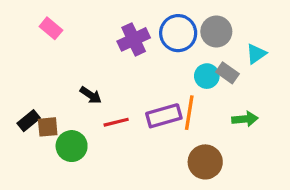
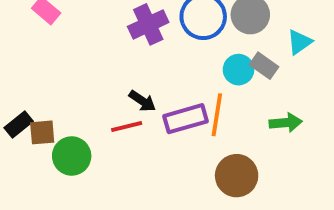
black arrow: (91, 95) -> (142, 101), moved

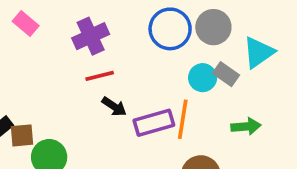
purple cross: (148, 24) -> (91, 36), moved
cyan triangle: (299, 42) -> (259, 52), size x1.4
red line: (127, 127) -> (100, 76), moved

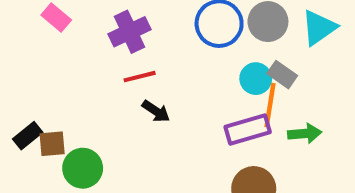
cyan triangle: (259, 52) -> (319, 28), moved
orange line: (183, 119) -> (270, 105), moved
purple rectangle: (154, 123) -> (248, 130), moved

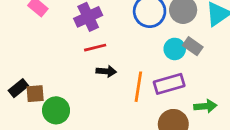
orange line: (270, 105) -> (138, 87), moved
black arrow: (156, 111) -> (106, 71), turned -30
green arrow: (305, 134) -> (205, 106), moved

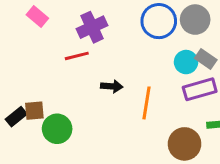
red line: (95, 48) -> (77, 56), moved
purple rectangle: (169, 84) -> (200, 89), moved
black rectangle: (18, 88) -> (16, 117), moved

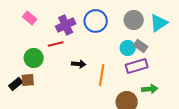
blue circle: (159, 21) -> (96, 21), moved
green circle: (57, 129) -> (34, 58), moved

